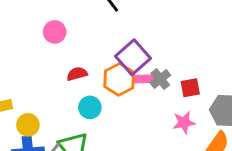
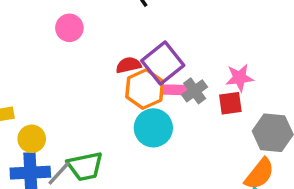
red semicircle: (77, 74) -> (128, 65), moved
cyan circle: (90, 107) -> (153, 128), moved, size x1.4
pink star: (184, 122) -> (240, 78), moved

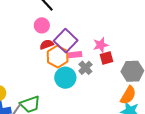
pink circle: (69, 28) -> (42, 25), moved
pink star: (240, 78) -> (101, 45), moved
gray cross: (195, 91) -> (85, 68), moved

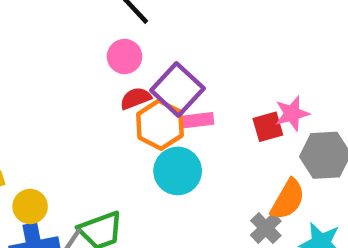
pink star: (101, 45) -> (292, 113), moved
gray cross: (85, 68) -> (266, 228), moved
orange semicircle: (128, 95) -> (288, 199), moved

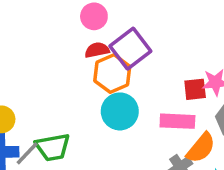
pink rectangle: (197, 120) -> (177, 121), moved, size x1.4

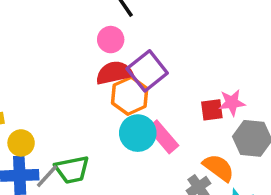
red semicircle: (97, 50) -> (114, 73), size x1.5
pink rectangle: (177, 121) -> (163, 137), moved, turned 48
orange semicircle: (201, 148) -> (219, 168), turned -92

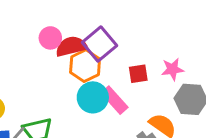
pink circle: (111, 40) -> (50, 38), moved
red square: (212, 110) -> (138, 74), moved

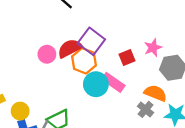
pink circle: (50, 38) -> (47, 54), moved

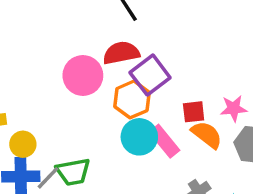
red semicircle: (70, 48) -> (121, 53), moved
pink circle: (47, 54) -> (83, 76), size x1.5
orange semicircle: (156, 93) -> (207, 135), moved

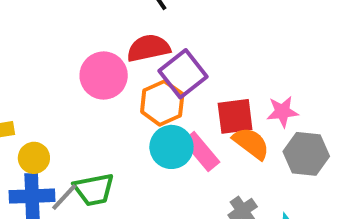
red square: (194, 112) -> (235, 116), size x1.4

